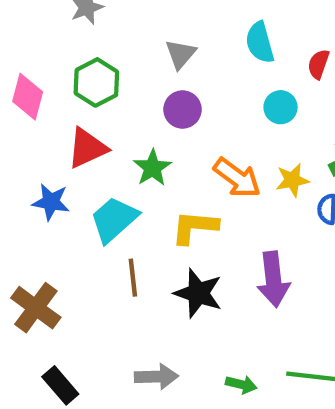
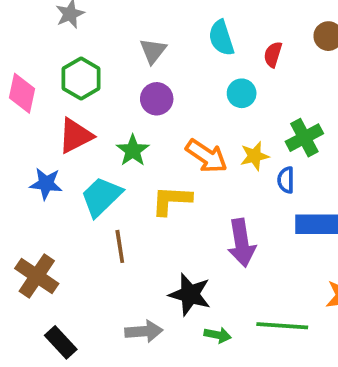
black star: (198, 293) -> (190, 294), moved

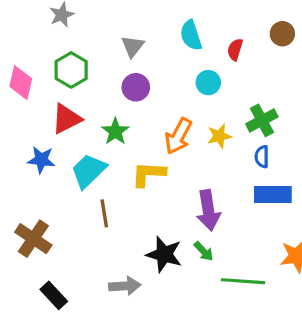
orange arrow: (207, 156) -> (178, 136), turned 84
blue semicircle: (286, 180) -> (262, 157), moved
green arrow: (218, 335) -> (204, 251), moved, turned 35

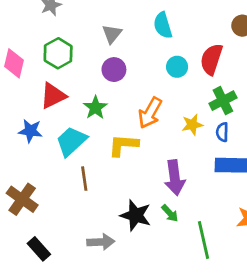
red semicircle: (235, 49) -> (211, 59), moved, size x1.6
yellow star: (219, 136) -> (192, 125), moved
green line: (243, 281) -> (204, 240), turned 72

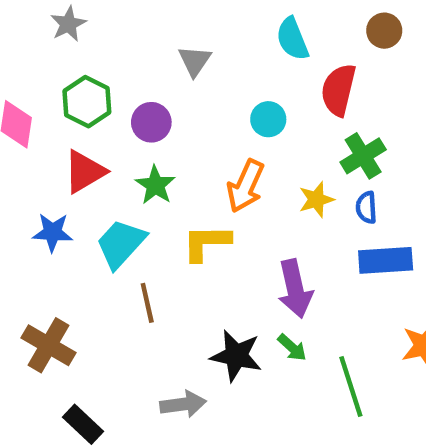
cyan semicircle: (163, 25) -> (292, 39), moved
gray triangle: (112, 34) -> (195, 61), moved
cyan circle: (177, 67) -> (268, 119), moved
purple circle: (114, 70) -> (151, 122), moved

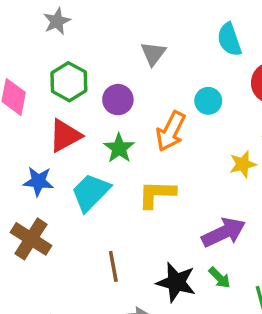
orange arrow: (246, 186) -> (171, 131), moved
purple arrow: (295, 289) -> (224, 232), turned -105
brown line: (147, 303) -> (113, 266), moved
brown cross: (49, 345) -> (31, 239), moved

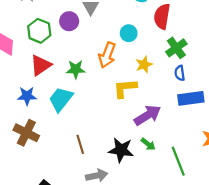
purple circle: (118, 100) -> (69, 21), moved
green star: (119, 148) -> (76, 69), turned -30
yellow star: (243, 164) -> (144, 65), moved
yellow L-shape: (157, 194) -> (125, 88), moved

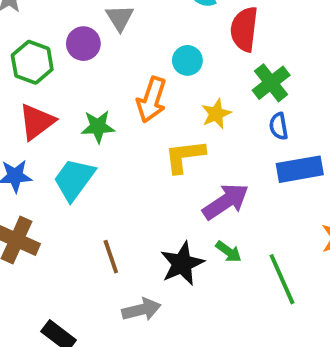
black star: (121, 150) -> (182, 264), turned -30

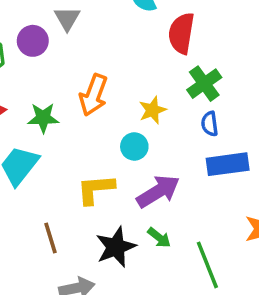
cyan circle: (187, 60) -> (134, 146), moved
yellow L-shape: (185, 156) -> (96, 189), moved

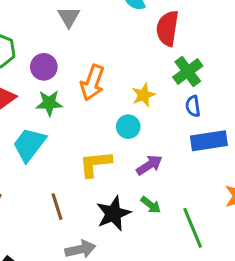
purple circle: (33, 41) -> (44, 67), moved
purple arrow: (158, 191) -> (149, 165), size x0.7

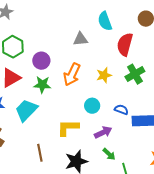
gray triangle: (69, 17) -> (81, 39), moved, turned 49
yellow star: (144, 95) -> (104, 75), moved
blue semicircle: (193, 106) -> (121, 110), moved, turned 112
green arrow: (151, 205) -> (109, 154), moved

